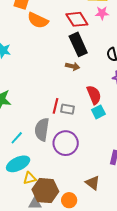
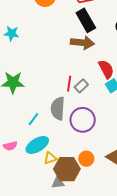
brown arrow: (73, 66) -> (82, 43), size x1.6
gray rectangle: (67, 109) -> (81, 86), turned -48
orange circle: (69, 200) -> (86, 159), moved

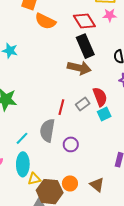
gray rectangle: (81, 86) -> (83, 104), moved
purple circle: (83, 120) -> (71, 144), size x0.6
cyan ellipse: (37, 145) -> (23, 164), turned -65

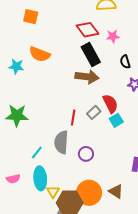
pink star: (110, 15) -> (113, 36), moved
orange semicircle: (45, 21) -> (40, 54), moved
yellow triangle: (34, 179) -> (53, 192), turned -40
orange circle: (70, 183) -> (89, 193), size x1.6

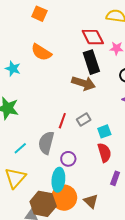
cyan star: (16, 66) -> (13, 69), moved
red semicircle: (110, 104) -> (104, 153), moved
cyan ellipse: (40, 178) -> (58, 180), moved
yellow triangle: (53, 192) -> (15, 178), moved, size x1.6

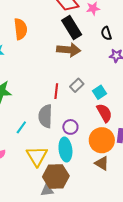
orange semicircle: (41, 52) -> (21, 29), turned -115
yellow triangle: (15, 178) -> (37, 156), moved
orange circle: (64, 198) -> (102, 140), moved

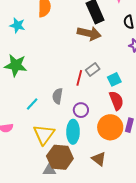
red line: (56, 91) -> (79, 78), moved
gray semicircle: (45, 116) -> (57, 96), size x0.7
brown triangle: (102, 163) -> (99, 159), moved

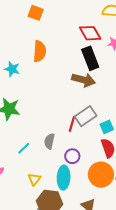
gray rectangle: (93, 70) -> (86, 116), size x1.5
yellow triangle: (44, 135) -> (34, 179), size x0.6

